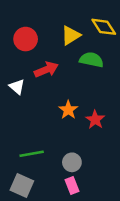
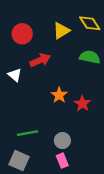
green semicircle: (91, 60) -> (90, 57), moved

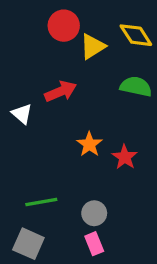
red circle: (22, 34) -> (64, 26), moved

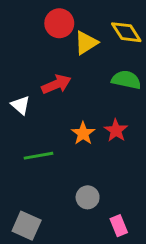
red star: (125, 157) -> (116, 130), moved
green line: (41, 202) -> (38, 156), moved
pink rectangle: (94, 244) -> (119, 226), moved

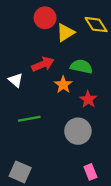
green semicircle: (126, 80) -> (81, 67), moved
orange star: (83, 133) -> (63, 85), moved
gray circle: (88, 197) -> (78, 131), moved, size x1.5

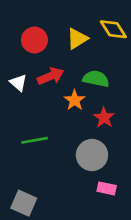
red circle: (45, 18) -> (34, 40), moved
white triangle: (16, 80) -> (18, 83), moved
pink rectangle: (90, 172) -> (107, 188), moved, turned -56

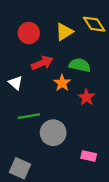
white triangle: (18, 83) -> (15, 83), moved
gray circle: (92, 155) -> (53, 133), moved

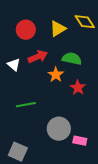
white triangle: (15, 83) -> (14, 65), moved
gray circle: (53, 133) -> (59, 129), moved

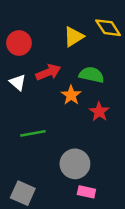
red circle: (26, 30) -> (19, 43), moved
pink rectangle: (80, 141) -> (86, 192), moved

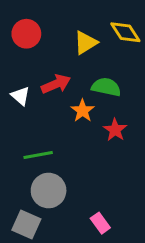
red circle: (19, 43) -> (26, 34), moved
gray circle: (75, 164) -> (49, 190), moved
pink rectangle: (86, 192) -> (100, 223), turned 42

